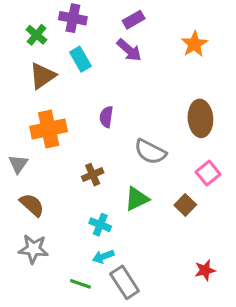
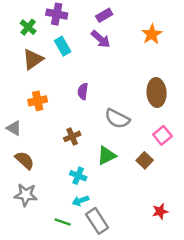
orange cross: (49, 129) -> (38, 101), size x0.7
gray triangle: (18, 164) -> (14, 128), turned -35

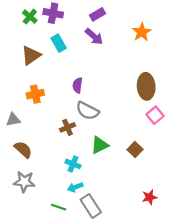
green cross: (28, 27) -> (30, 17), moved
gray semicircle: (117, 119) -> (87, 111), moved
gray triangle: (14, 128) -> (13, 120), turned -40
pink square: (162, 135) -> (155, 115), moved

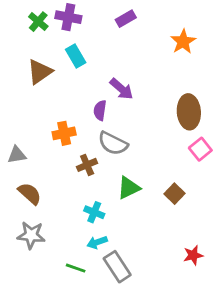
purple arrow: (94, 37) -> (121, 89), moved
orange cross: (35, 94) -> (64, 133), moved

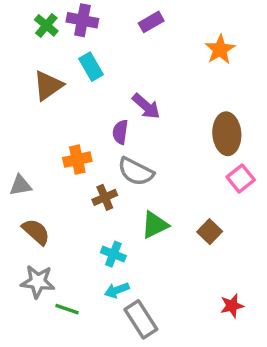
green line: (76, 268) -> (67, 309), moved

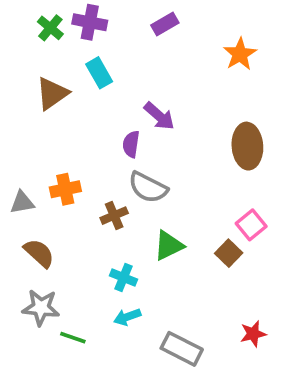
orange cross: (77, 160) -> (65, 189), moved
pink square: (241, 178) -> (251, 225), moved
gray rectangle: (141, 319) -> (182, 349), moved, turned -30

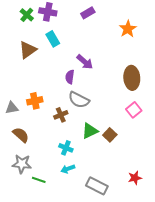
pink square: (251, 225) -> (134, 110), moved
brown square: (229, 253) -> (110, 135), moved

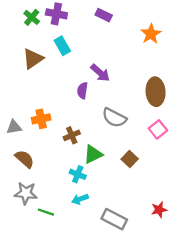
purple rectangle: (88, 13) -> (104, 15), turned 56
gray semicircle: (79, 100) -> (114, 118), moved
green triangle: (90, 131) -> (93, 154), moved

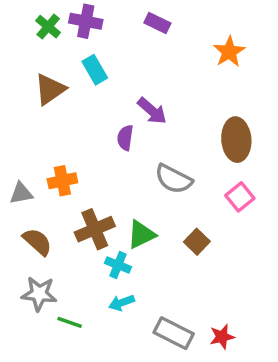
brown cross: (72, 135) -> (95, 229), moved, size x1.5
red star: (159, 210) -> (222, 337), moved

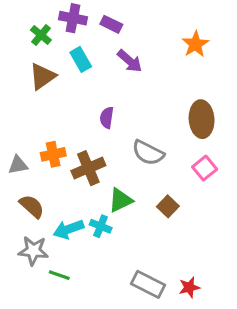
purple rectangle: (157, 23) -> (111, 24), moved
green cross: (48, 27) -> (41, 35), moved
purple arrow: (152, 111) -> (130, 61), moved
brown cross: (95, 229) -> (88, 168), moved
cyan arrow: (122, 303) -> (68, 229), moved, size x1.4

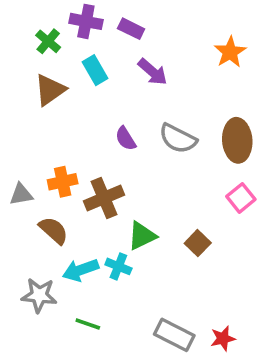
purple semicircle: (107, 118) -> (126, 139), turned -40
gray semicircle: (148, 153) -> (178, 139), moved
brown semicircle: (32, 206) -> (54, 230), moved
green line: (59, 275) -> (88, 324), moved

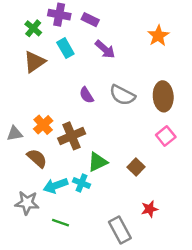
orange cross: (63, 182) -> (43, 125), turned -30
gray rectangle: (174, 335) -> (120, 230), turned 35
red star: (223, 338) -> (150, 209), moved

